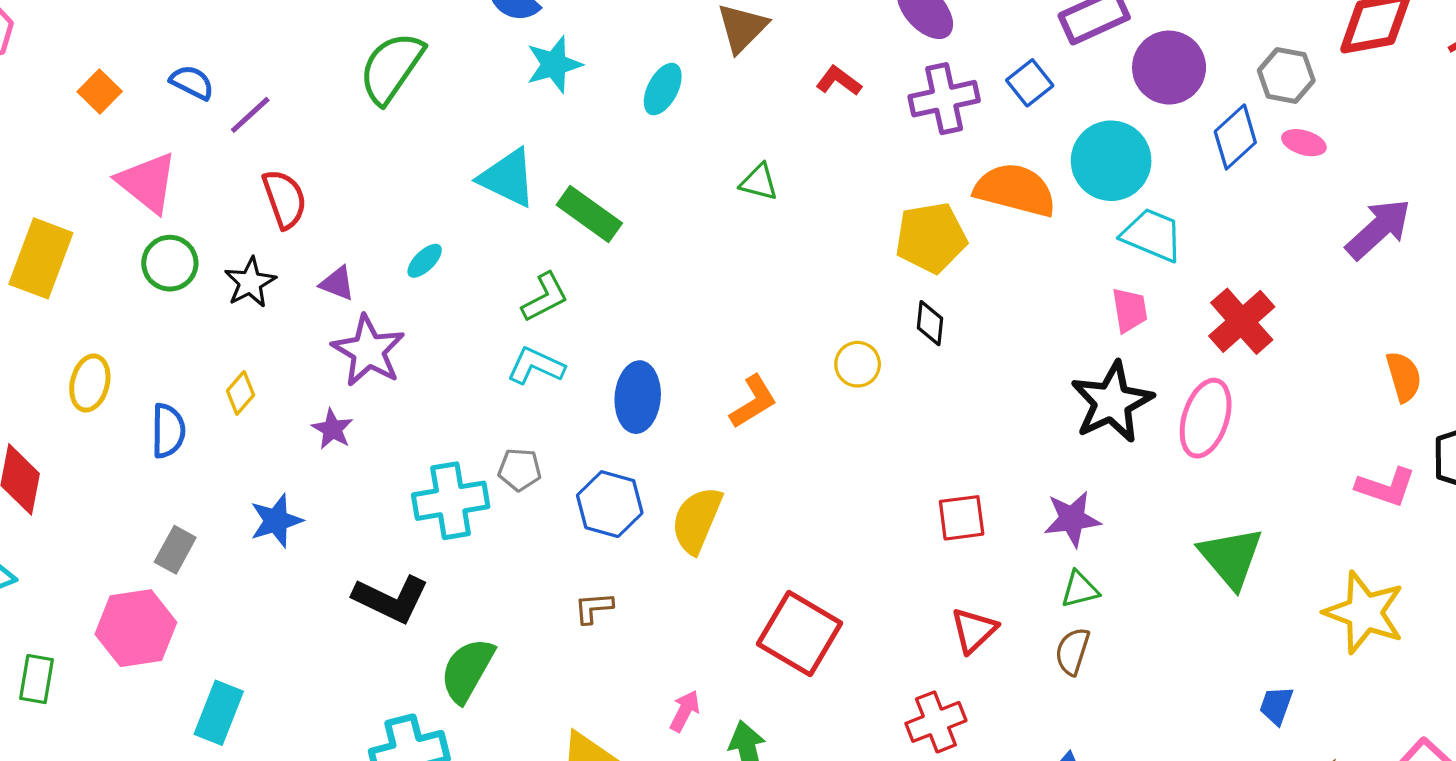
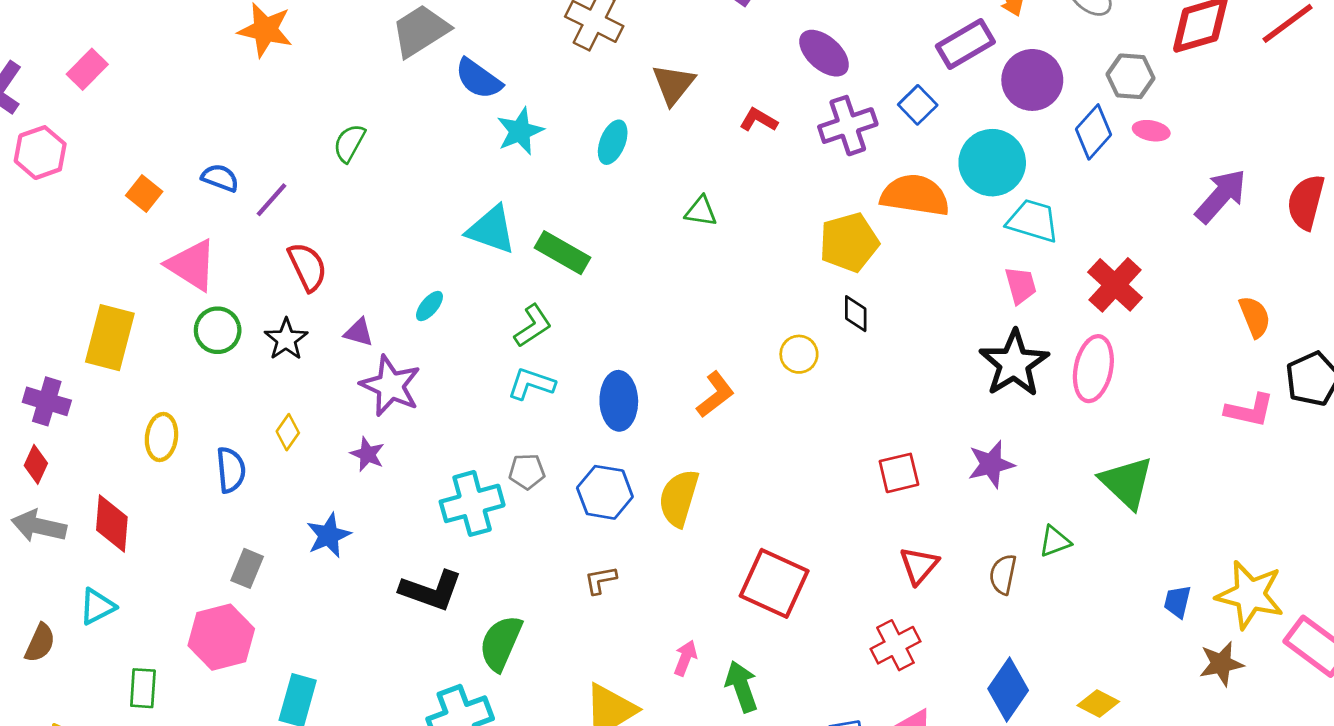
green semicircle: (391, 68) -> (349, 143), moved, size x0.6
green triangle: (1080, 589) -> (1055, 541), moved
yellow star: (1364, 613) -> (1250, 595), moved

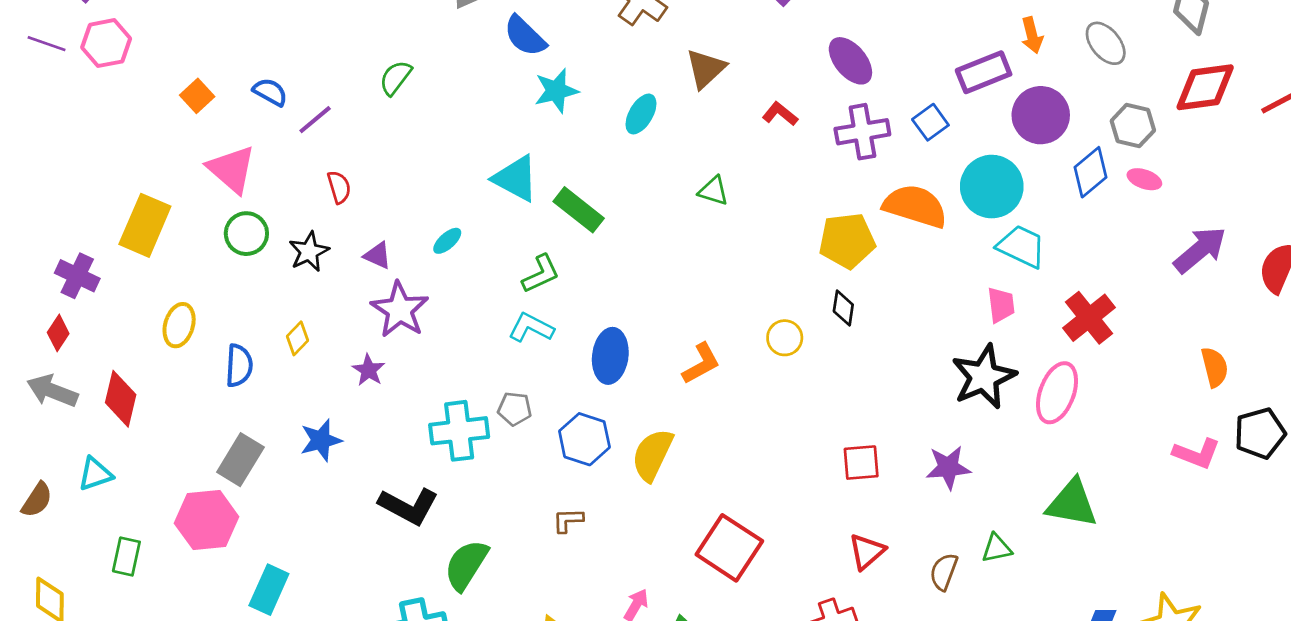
red semicircle: (307, 267) -> (339, 187), size x0.7
green triangle: (1127, 482) -> (1072, 503), turned -42
gray rectangle: (247, 568) -> (240, 460), size x1.4

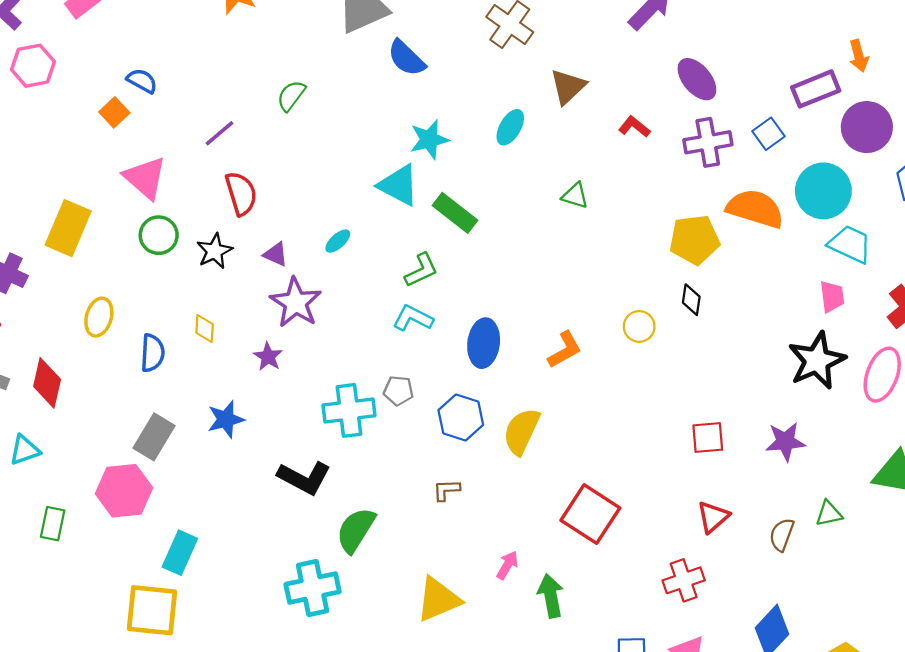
cyan star: (556, 91) -> (429, 140), moved
blue semicircle: (270, 92) -> (142, 81), moved
red semicircle: (339, 187) -> (241, 193), size x1.5
yellow diamond: (297, 338) -> (205, 328), turned -40

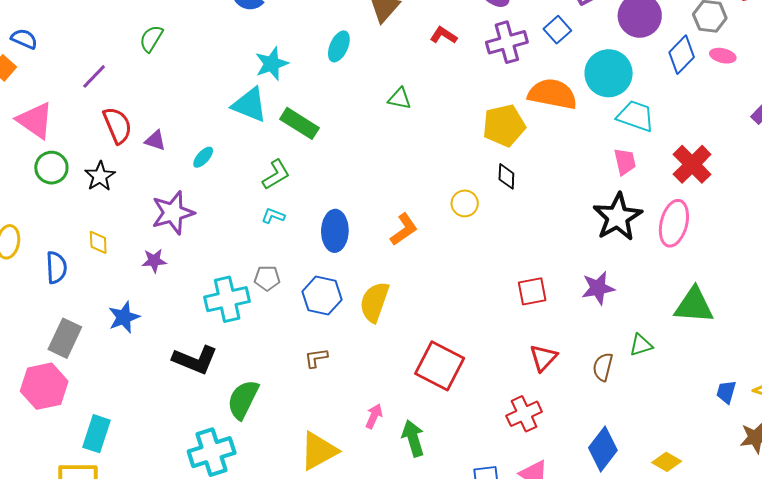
purple triangle: (276, 254) -> (155, 140), moved
purple star: (296, 303) -> (173, 213), turned 30
cyan L-shape: (413, 318) -> (273, 216), size x0.7
purple star: (268, 357) -> (154, 261), turned -30

